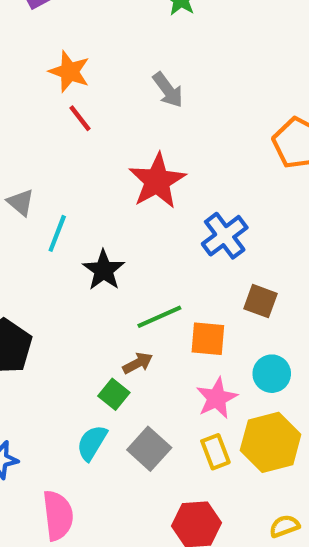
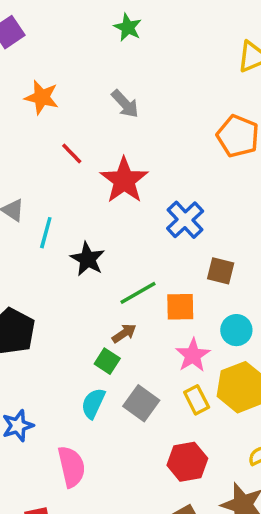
red line: (80, 118) -> (72, 154), moved

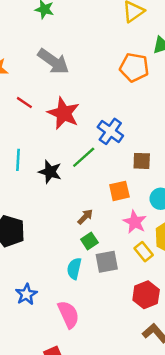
gray arrow: (125, 104) -> (53, 61), size x1.5
green line: (138, 293) -> (84, 157), moved
green square: (107, 361) -> (89, 241), moved, turned 35
gray square: (141, 403) -> (107, 262), turned -35

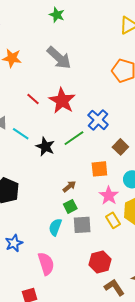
red line: (24, 103) -> (33, 99), moved
cyan line: (18, 160) -> (21, 134), turned -66
brown square: (142, 161) -> (120, 147), turned 35
red hexagon: (146, 295) -> (100, 262), moved

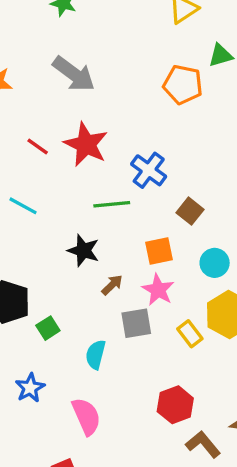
green line: (74, 138) -> (112, 204), turned 35
black star: (45, 147) -> (83, 251), moved
pink star: (109, 196) -> (158, 290), moved
green square: (70, 206) -> (48, 328), moved
gray square: (82, 225) -> (136, 323), moved

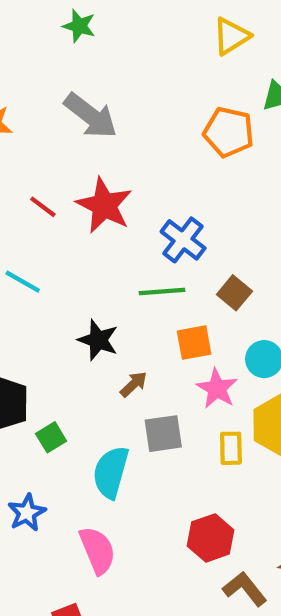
green line: (112, 204) -> (162, 291), moved
pink star: (158, 290) -> (217, 388), moved
yellow rectangle: (190, 334) -> (231, 448), turned 35
cyan semicircle: (96, 355) -> (111, 472), size x1.4

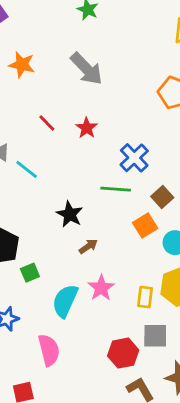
red star: (104, 205) -> (87, 128), size x0.6
orange square: (194, 343) -> (145, 225), moved, turned -30
pink star: (217, 388) -> (101, 288), moved
gray square: (163, 434) -> (155, 336), moved

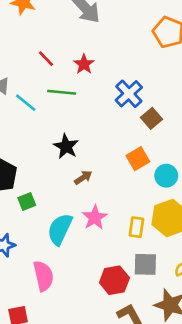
green line: (116, 189) -> (62, 92), moved
brown square: (162, 197) -> (152, 118), moved

